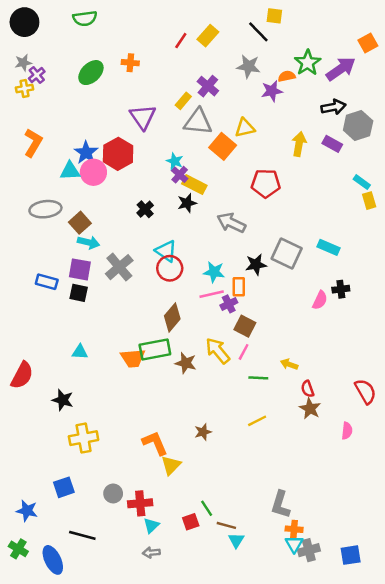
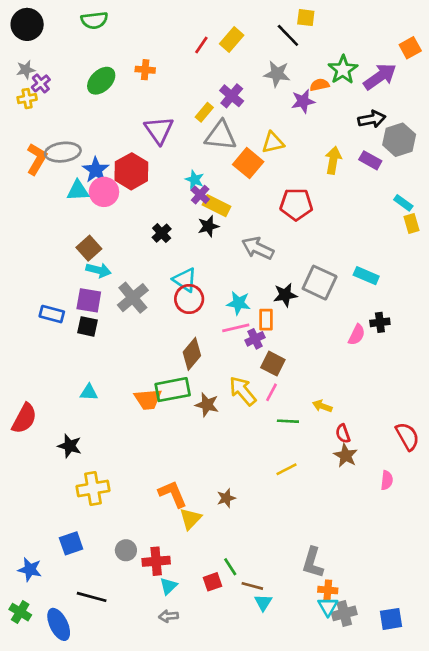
gray ellipse: (45, 209) -> (63, 152), moved
brown star: (203, 432) -> (226, 498), moved

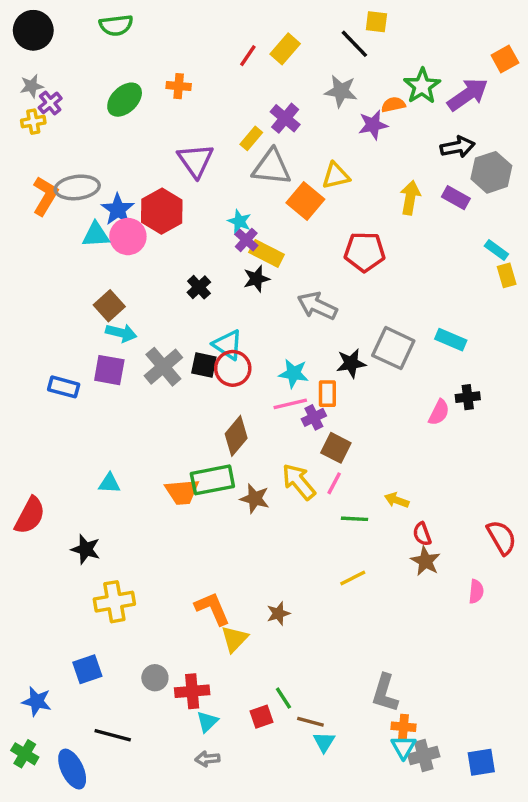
black square: (87, 326) -> (204, 365), moved

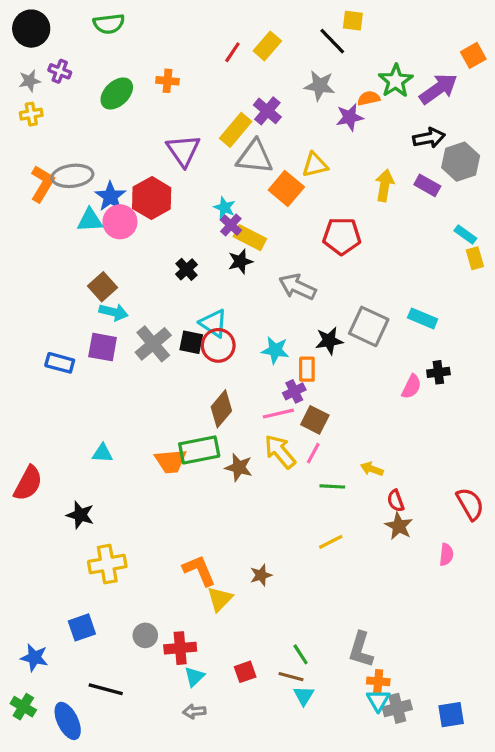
purple cross: (50, 103) -> (60, 71), moved, turned -30
yellow rectangle: (251, 138) -> (236, 130), size x1.5
pink line: (290, 404) -> (278, 414), moved
green line: (283, 698) -> (301, 654), moved

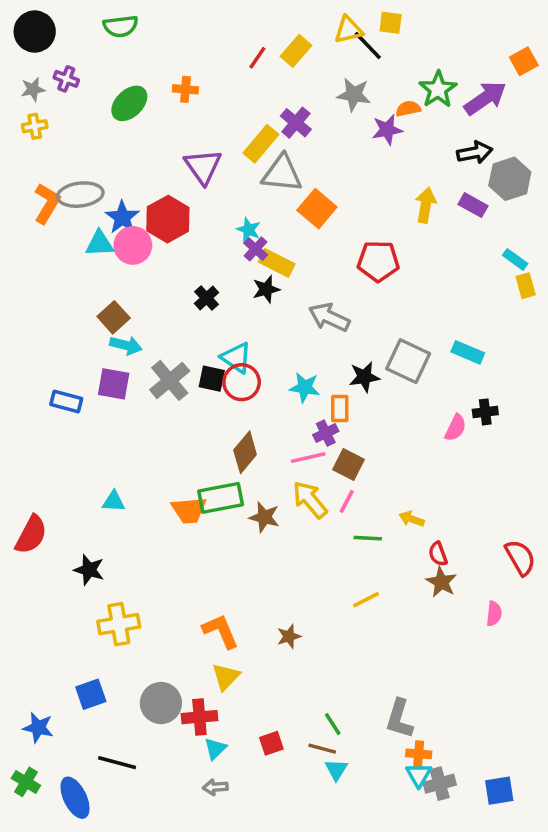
yellow triangle: (315, 165) -> (349, 30), moved
yellow triangle: (220, 599) -> (226, 677), moved
gray circle: (145, 635) -> (161, 703), size x1.5

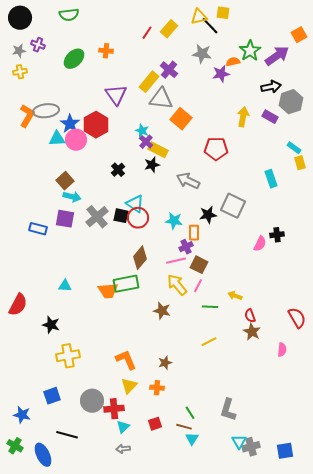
cyan rectangle: (468, 352) -> (271, 179), moved, turned 48
brown star: (264, 517) -> (162, 311), moved
orange cross: (419, 754) -> (157, 388), moved

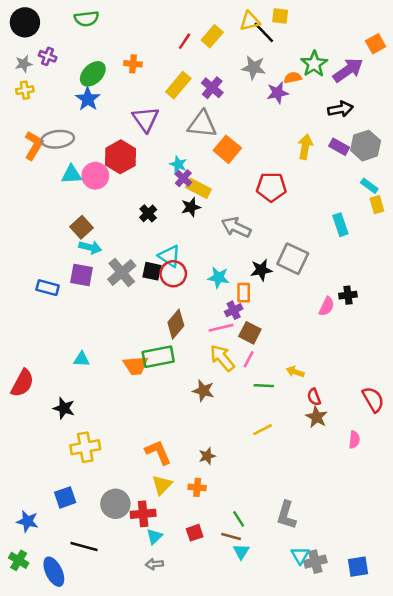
yellow rectangle: (149, 82) -> (178, 85), moved
gray hexagon: (291, 102) -> (366, 146), moved
blue star: (70, 124) -> (88, 99), moved

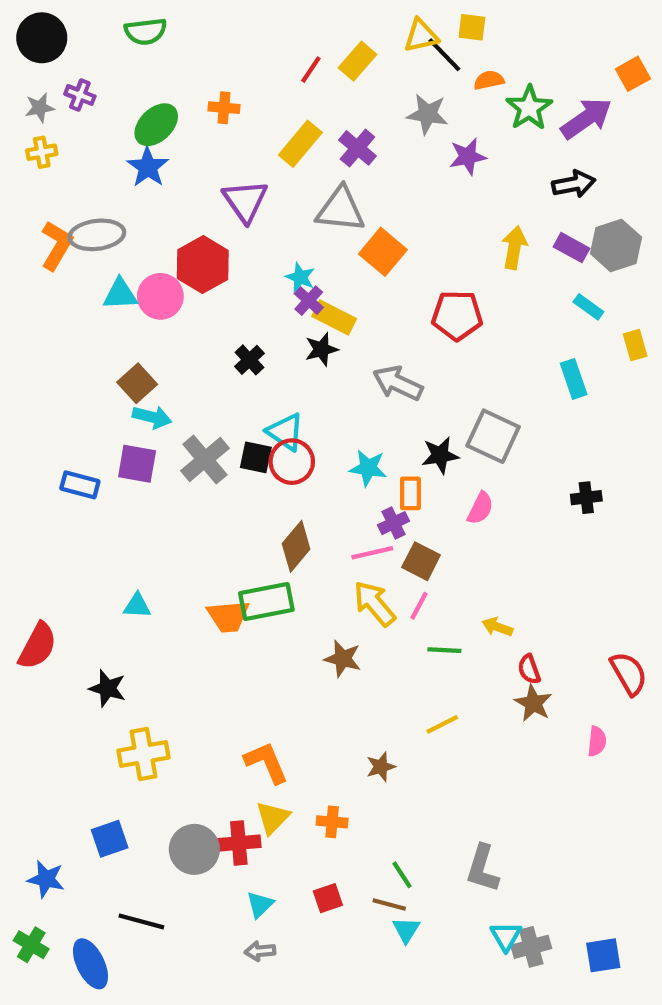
orange semicircle: (293, 78) -> (489, 80), moved
cyan rectangle: (369, 186) -> (588, 307), moved
pink semicircle: (327, 306) -> (480, 508), moved
brown star: (207, 456) -> (381, 767), moved
red cross: (143, 514) -> (239, 843), moved

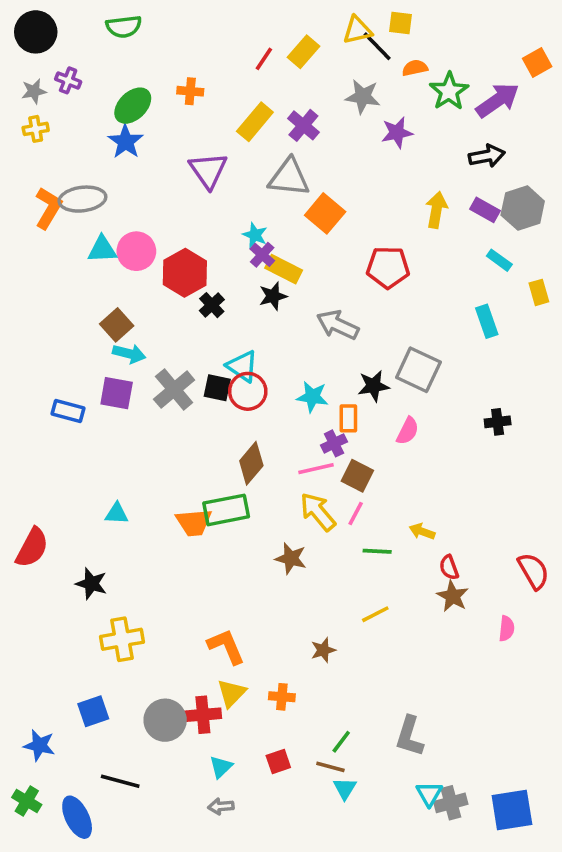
red hexagon: (203, 265) -> (185, 273), moved
green line: (402, 875) -> (341, 742), turned 70
blue square: (603, 955) -> (512, 810), size x1.4

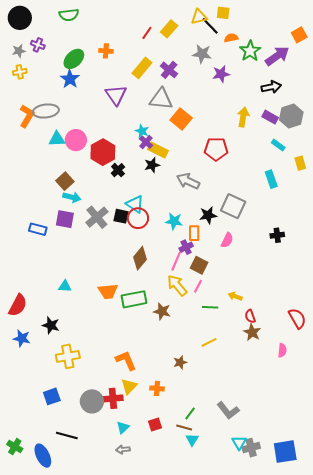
pink line: (316, 469) -> (176, 261), turned -54
green rectangle: (226, 510) -> (134, 299), moved
gray L-shape: (409, 736) -> (228, 410), turned -55
blue star: (39, 745) -> (22, 338), moved

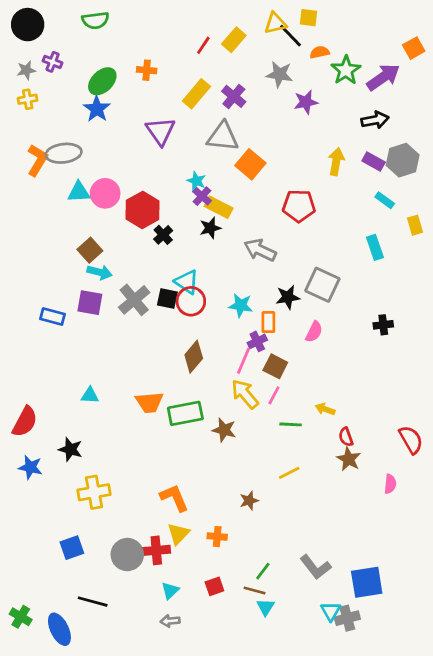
blue square: (285, 452) -> (367, 582), moved

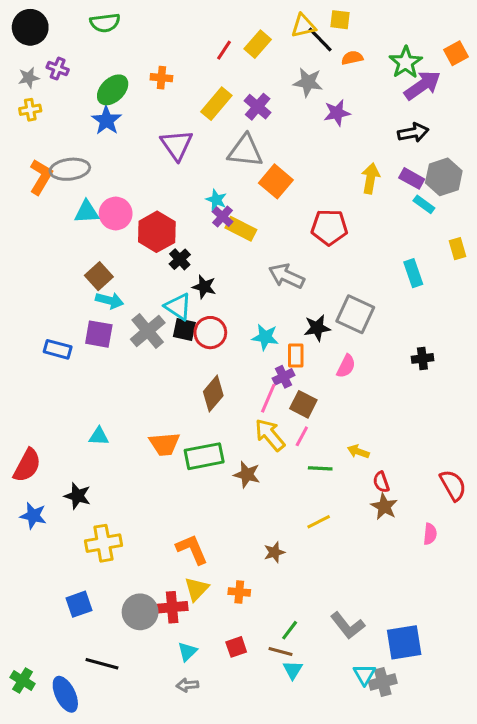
green star: (346, 70) -> (406, 62), moved
cyan rectangle: (385, 200) -> (424, 204), moved
black star: (210, 228) -> (204, 287), moved, turned 30
cyan triangle: (187, 282) -> (178, 307), moved

